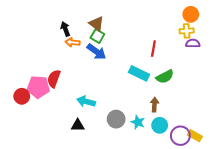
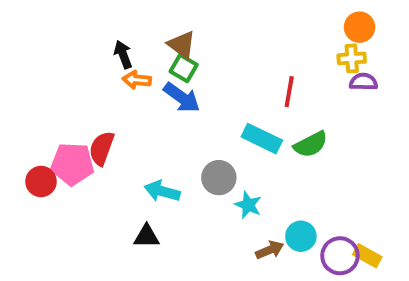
brown arrow: (154, 105) -> (270, 250), moved, turned 64
gray circle: (116, 119) -> (219, 178), moved
cyan star: (138, 122) -> (248, 205), moved

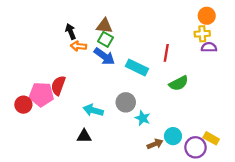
brown triangle: (182, 45) -> (104, 26), turned -30
cyan rectangle: (262, 139) -> (137, 67), moved
yellow rectangle: (367, 256) -> (211, 138), moved

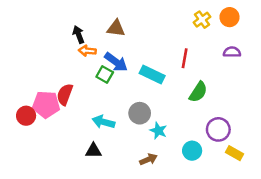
yellow cross: (202, 34) -> (202, 20), moved, turned -32
green square: (105, 39) -> (105, 75), moved
green semicircle: (179, 83) -> (198, 92), turned -30
brown arrow: (155, 144) -> (148, 159), moved
purple circle: (195, 147) -> (218, 129), moved

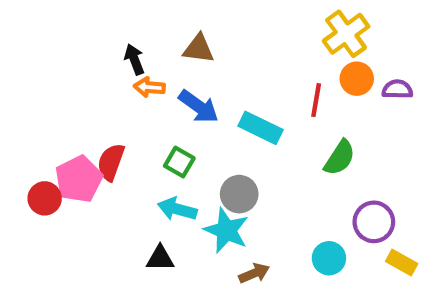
orange circle: (230, 17) -> (357, 79), moved
yellow cross: (202, 20) -> (346, 34), size x1.5
green square: (105, 75) -> (179, 162), moved
pink pentagon: (46, 104) -> (79, 179), turned -30
cyan star: (158, 131) -> (226, 230), moved, size x1.5

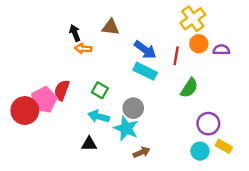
blue arrow: (199, 106) -> (145, 50), moved
red circle: (45, 198) -> (25, 111), size x1.5
cyan circle: (329, 258) -> (200, 151), moved

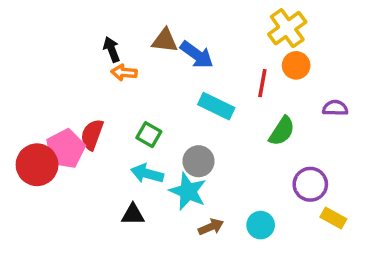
blue arrow: (145, 50) -> (197, 55), moved
purple semicircle: (221, 50) -> (335, 108), moved
cyan circle: (200, 151) -> (261, 225), moved

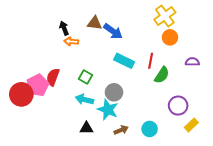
red line: (262, 83) -> (151, 61), moved
black triangle: (133, 214) -> (86, 128), moved
yellow rectangle: (333, 218) -> (191, 125), turned -72

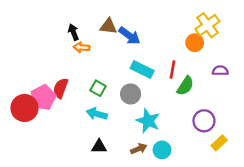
yellow cross: (165, 16) -> (207, 25), moved
gray circle: (114, 92) -> (131, 94), moved
cyan star: (108, 110) -> (148, 121), moved
cyan circle: (150, 129) -> (162, 150), moved

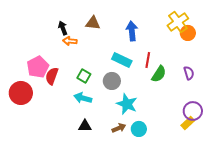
blue arrow: (129, 36) -> (132, 31), moved, turned -132
orange circle: (195, 43) -> (188, 33), moved
purple semicircle: (220, 71) -> (189, 73), moved, turned 72
pink pentagon: (43, 97) -> (38, 67), moved
purple circle: (204, 121) -> (193, 111), moved

